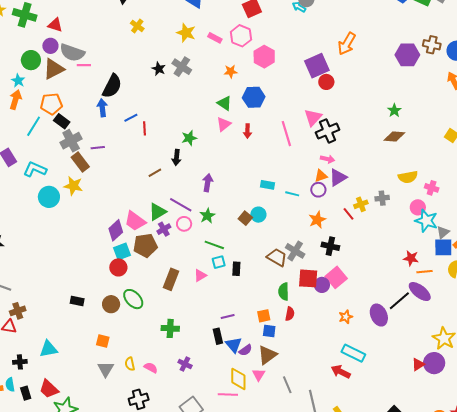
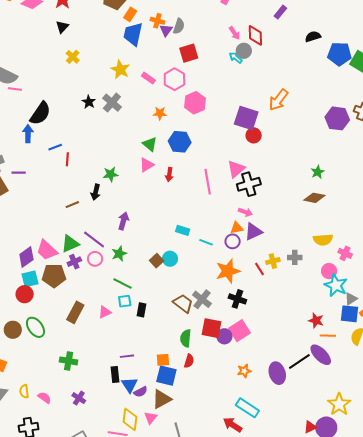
purple square: (317, 66) -> (246, 118), turned 35
orange star: (317, 220) -> (228, 271), size x1.4
blue square: (269, 331) -> (166, 376), size x1.5

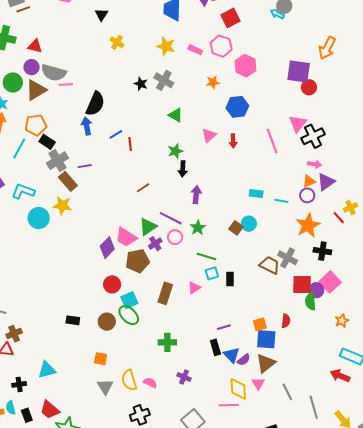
green triangle: (150, 144) -> (176, 115), moved
black arrow: (96, 192) -> (183, 169), moved
cyan square: (30, 279) -> (129, 300), moved
green semicircle: (186, 338) -> (310, 301), moved
yellow semicircle: (24, 391) -> (129, 380), size x1.5

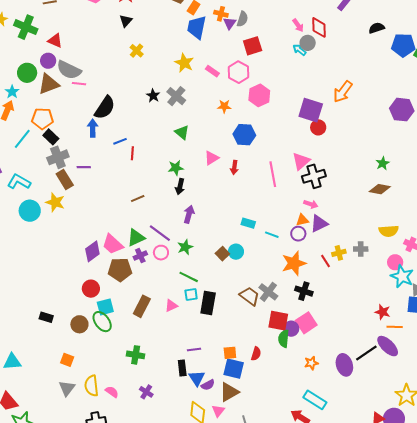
black rectangle: (230, 279) -> (208, 303), size x1.6

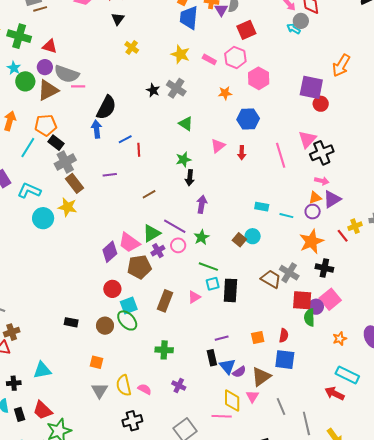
cyan star: (12, 92) -> (14, 68), moved
purple line: (84, 167) -> (110, 175), moved
blue square: (234, 369) -> (285, 360), moved

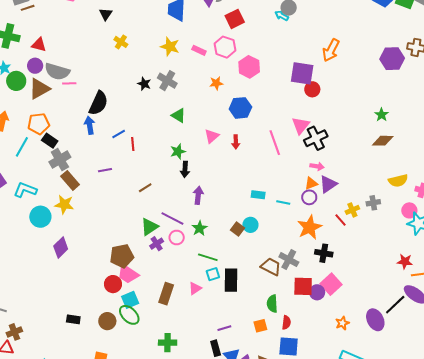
pink trapezoid: (129, 242) -> (128, 274), moved
purple diamond: (110, 252) -> (61, 248), moved
brown pentagon: (139, 267) -> (122, 256), moved
green semicircle: (309, 317) -> (272, 304), moved

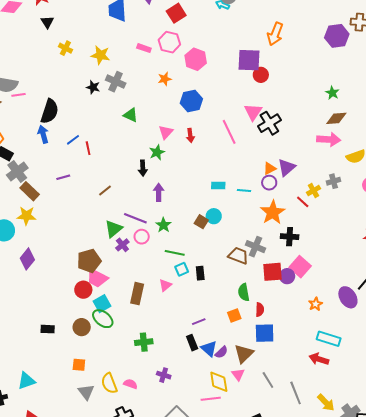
yellow star: (170, 47) -> (100, 55), moved
green star: (178, 151) -> (157, 152), moved
pink arrow: (317, 166) -> (329, 139), moved, size x1.6
black rectangle: (231, 280) -> (200, 273), size x0.6

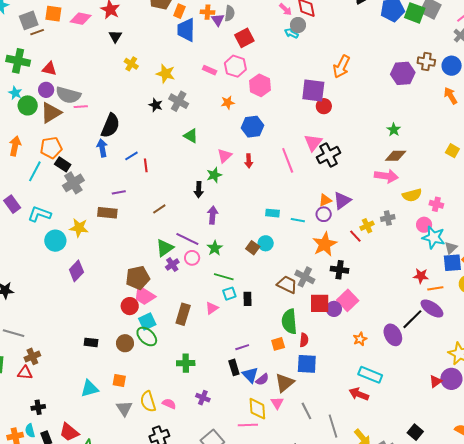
brown rectangle: (30, 191) -> (107, 213), moved, turned -42
green semicircle: (244, 292) -> (289, 321), size x1.4
cyan triangle: (26, 381) -> (90, 389), moved

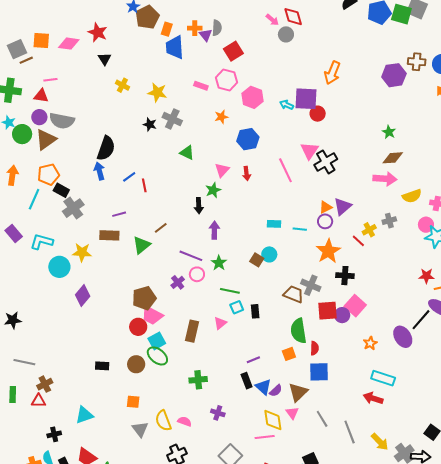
cyan arrow: (291, 33) -> (286, 105), moved
pink line: (81, 107) -> (50, 80), moved
green triangle: (165, 248) -> (142, 245), moved
cyan triangle: (90, 389) -> (84, 415), moved

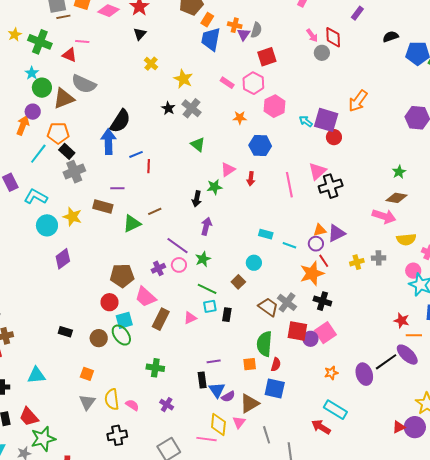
purple circle: (39, 117) -> (33, 112), moved
blue arrow: (99, 171) -> (108, 142), size x1.4
red line: (358, 241) -> (324, 261), moved
brown square: (257, 260) -> (238, 282), moved
pink trapezoid: (152, 315) -> (146, 297), moved

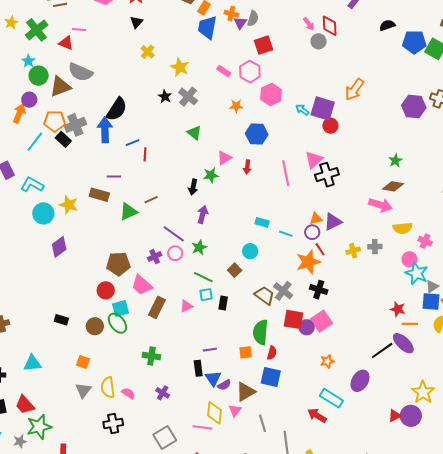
green cross: (40, 42) -> (37, 30), turned 30
gray cross: (74, 172) -> (75, 125), moved
purple ellipse: (364, 374) -> (360, 381), moved, turned 50

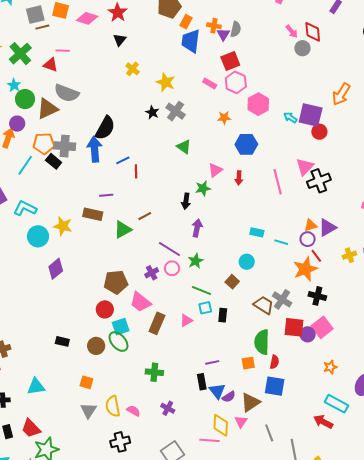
red square: (264, 45) -> (230, 61), moved
gray cross: (75, 125) -> (65, 146), turned 30

